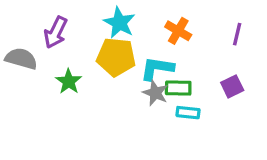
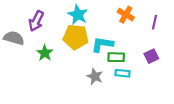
orange cross: (178, 31) -> (126, 15), moved
gray star: (155, 93) -> (95, 76), moved

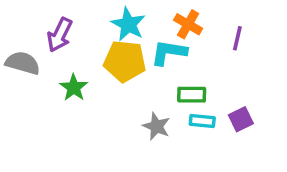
orange cross: (126, 15) -> (188, 24), moved
purple line: (155, 22) -> (237, 38), moved
cyan L-shape: (102, 44) -> (169, 52), moved
purple square: (151, 56) -> (241, 119), moved

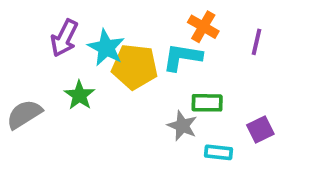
cyan star: (128, 24) -> (106, 48), moved
gray semicircle: (23, 63) -> (24, 114), moved, turned -48
cyan rectangle: (202, 121) -> (218, 152), moved
gray star: (156, 126) -> (182, 126), moved

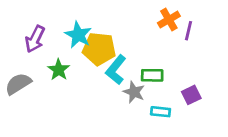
orange cross: (203, 27) -> (169, 20), moved, turned 30
purple arrow: (64, 38) -> (35, 39), moved
cyan L-shape: (182, 57) -> (116, 70), moved, turned -60

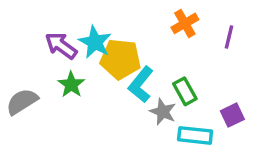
orange cross: (169, 20) -> (185, 23), moved
purple arrow: (35, 39) -> (61, 46), moved, turned 100
green rectangle: (152, 75) -> (185, 91), turned 60
cyan rectangle: (161, 112) -> (195, 135), size x1.4

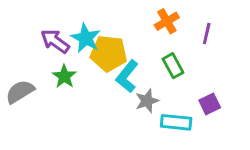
green rectangle: (185, 91) -> (173, 66), moved
gray star: (163, 112) -> (147, 101), turned 30

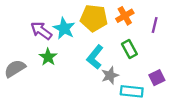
yellow pentagon: (109, 53) -> (94, 18), moved

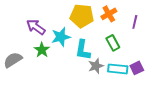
cyan star: (64, 28) -> (61, 37), moved, turned 30
cyan L-shape: (95, 57) -> (83, 50), turned -30
cyan rectangle: (132, 91) -> (118, 69), moved

